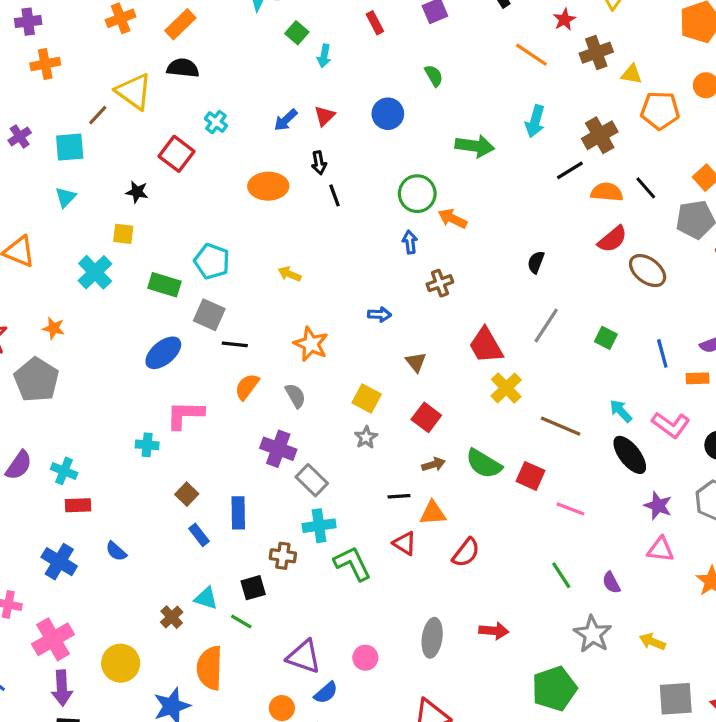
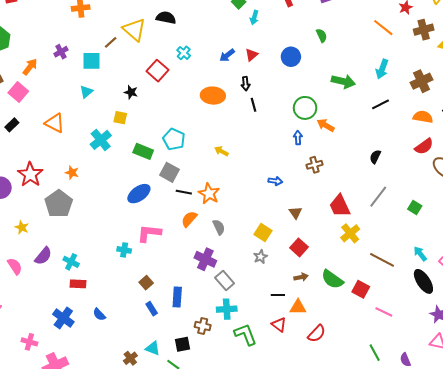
black line: (570, 170) -> (381, 104), moved
orange star: (311, 344) -> (209, 194), moved

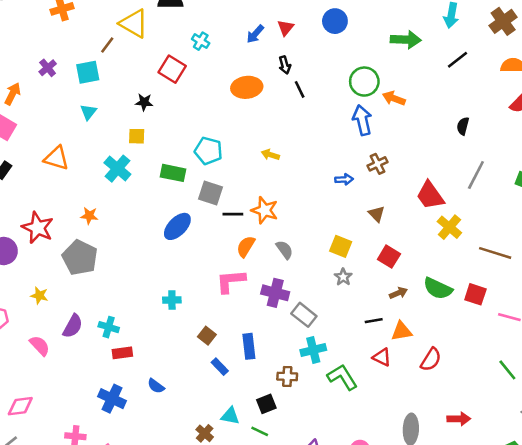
blue arrow: (298, 138) -> (362, 120), size x1.6
brown cross: (314, 165) -> (377, 164), moved
pink L-shape: (149, 233) -> (231, 281), moved

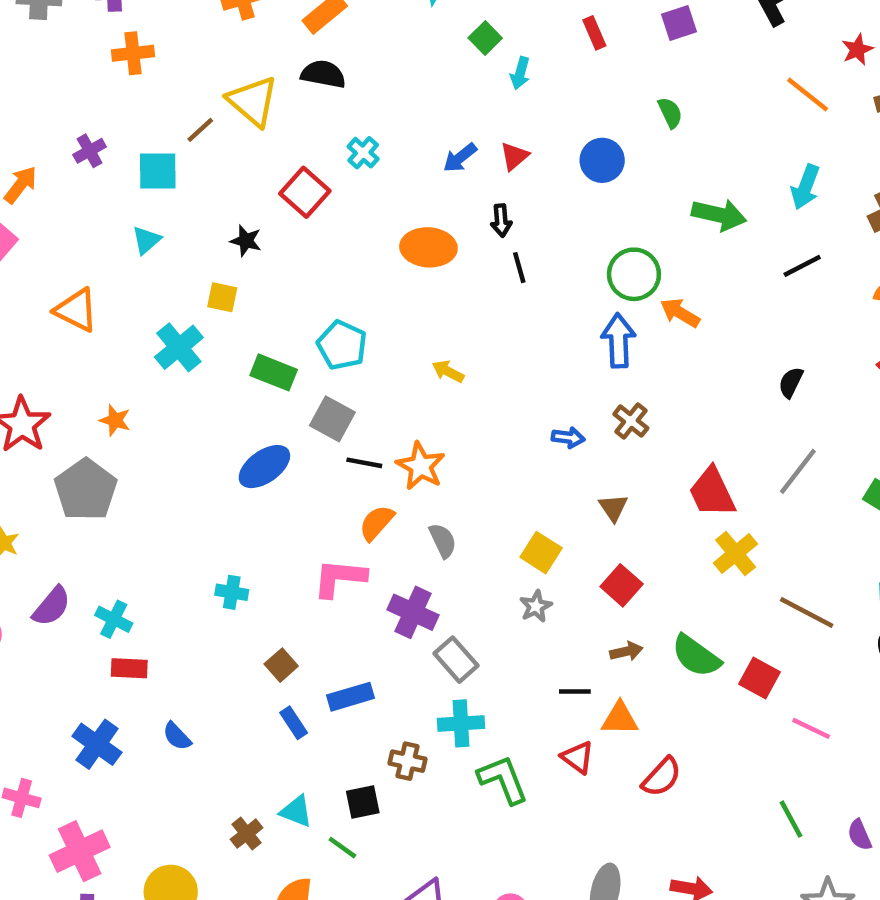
brown cross: (377, 164) -> (631, 421), turned -36
blue rectangle: (249, 346) -> (350, 697), turned 70

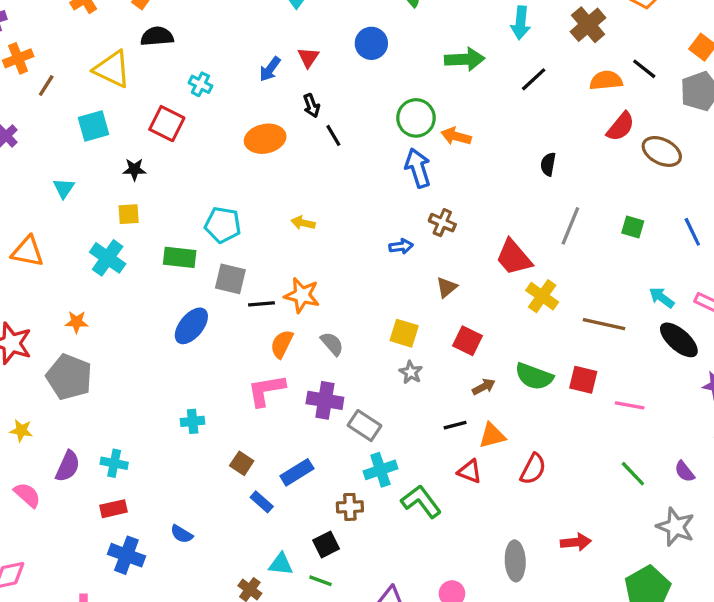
brown line: (200, 130) -> (46, 85), moved
cyan square: (158, 171) -> (93, 126), moved
brown triangle: (613, 508) -> (447, 287), turned 40
red rectangle: (129, 668) -> (114, 509), moved

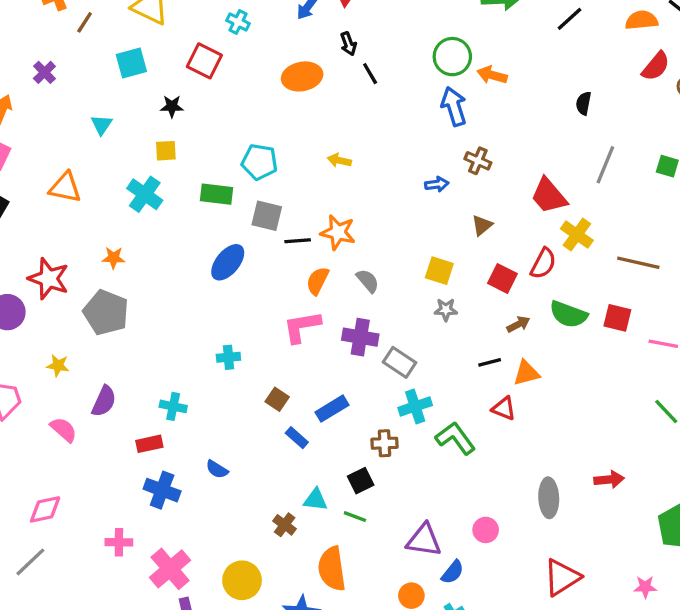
gray star: (411, 372) -> (446, 310), turned -30
cyan cross: (114, 463) -> (173, 406), moved
red semicircle: (533, 469) -> (543, 263), moved

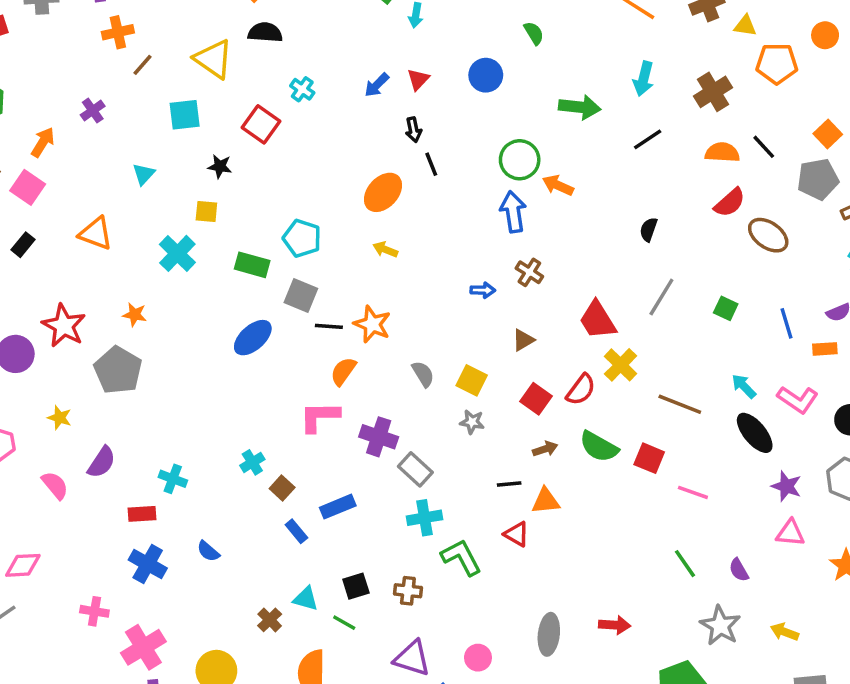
orange ellipse: (302, 76) -> (383, 192), moved, turned -45
gray semicircle: (368, 281) -> (423, 374), moved
cyan cross: (228, 357) -> (252, 462), moved, turned -35
brown cross: (385, 443) -> (408, 591), moved

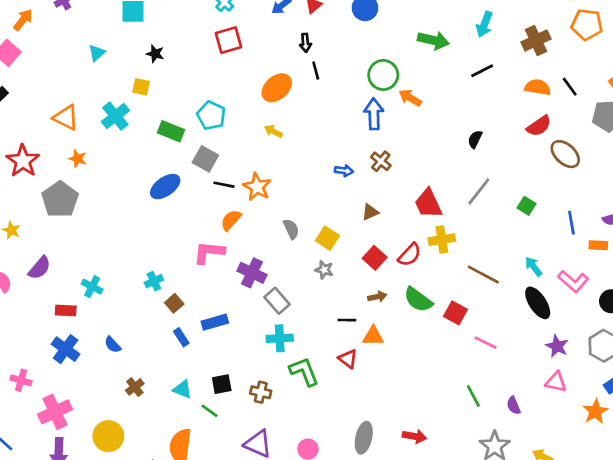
red square: (261, 124) -> (229, 40), moved, turned 32
orange triangle: (96, 234) -> (66, 118), moved
yellow cross: (621, 365) -> (442, 240), turned 30
brown cross: (270, 620) -> (135, 387), moved

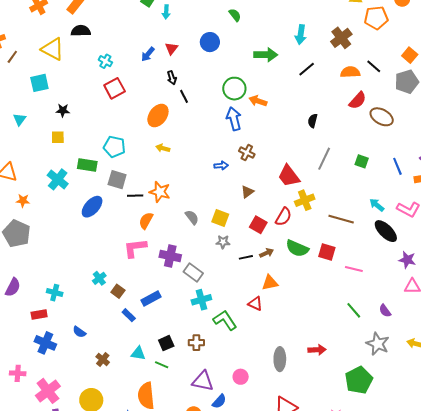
cyan cross: (115, 116) -> (58, 179), moved
black line: (347, 320) -> (246, 257), moved

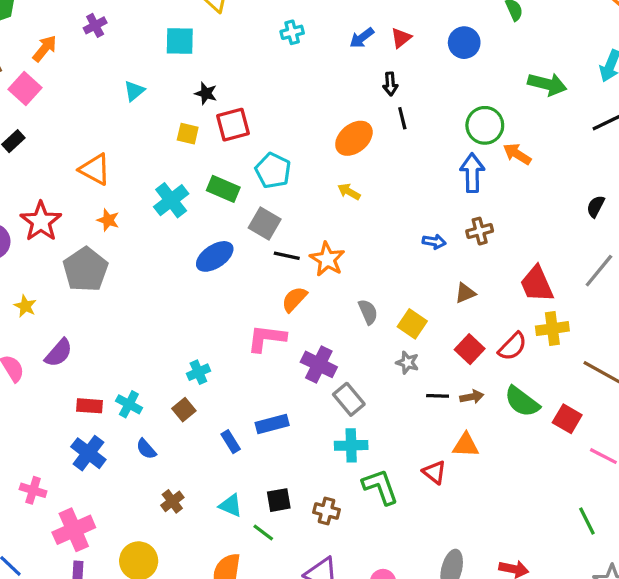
cyan cross: (105, 61) -> (292, 32), turned 32
red square: (115, 88) -> (233, 125), moved
brown cross: (247, 153) -> (480, 231), turned 35
brown square: (118, 291) -> (184, 410), moved
cyan cross: (55, 293) -> (129, 404), moved

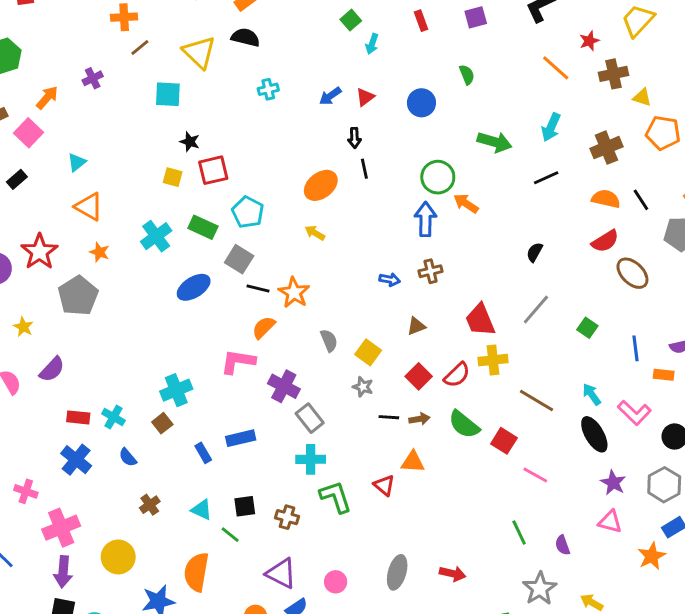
cyan triangle: (134, 91) -> (77, 162), moved
cyan cross: (198, 372) -> (176, 390), size x1.5

